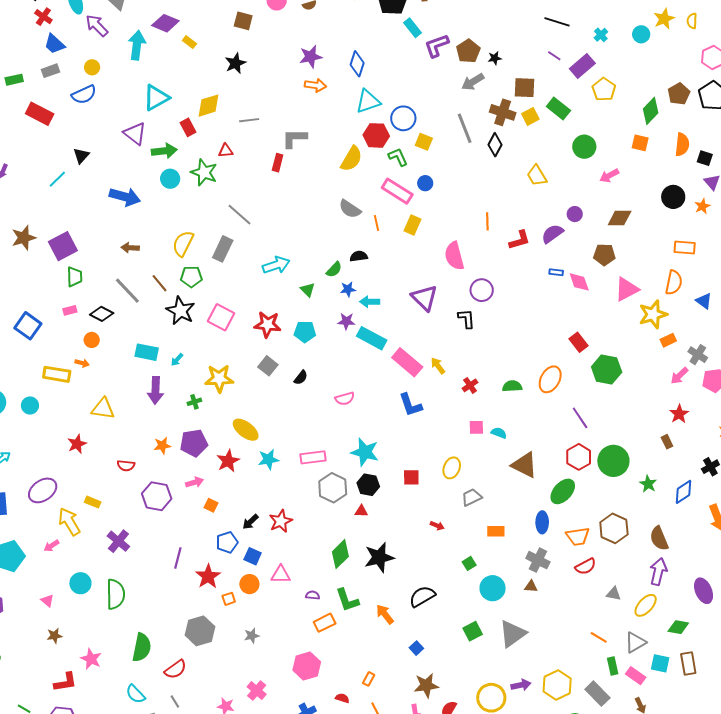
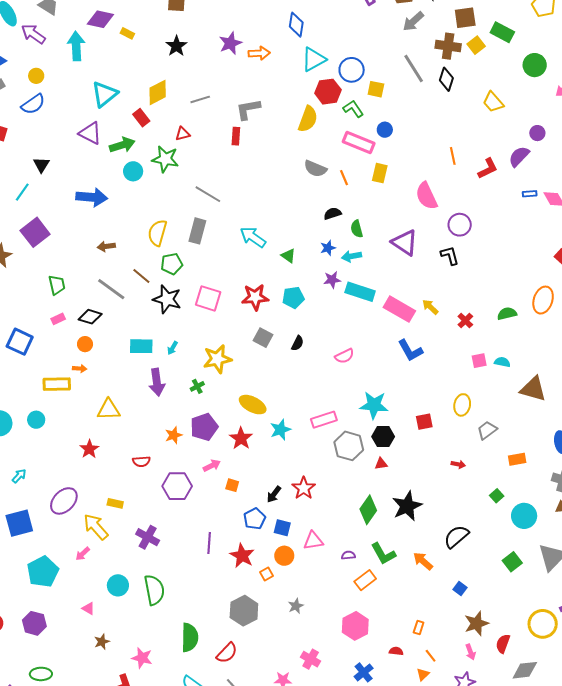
purple star: (311, 57) -> (230, 43), moved
purple square: (63, 246) -> (35, 232), moved
cyan arrow: (276, 265) -> (253, 237), turned -116
green semicircle: (334, 270) -> (357, 229), moved, turned 132

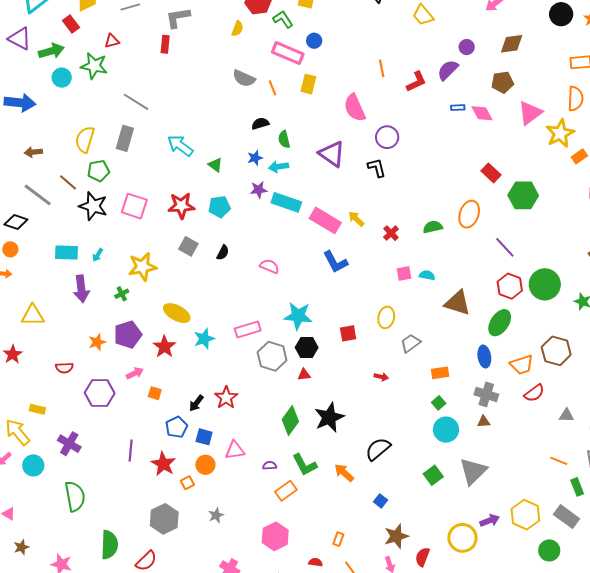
yellow semicircle: (308, 119) -> (237, 29), size x0.6
pink semicircle: (344, 356) -> (270, 266), turned -132
green square: (497, 496) -> (439, 403), moved
cyan circle: (118, 585) -> (33, 465), moved

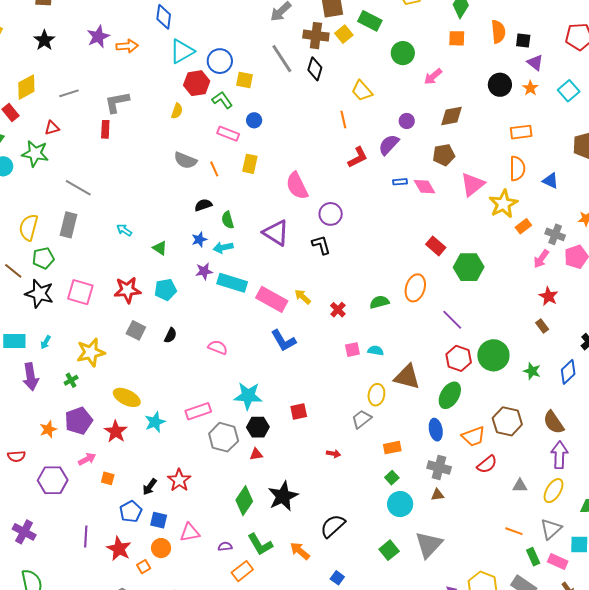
pink rectangle: (288, 53) -> (228, 134), size x0.7
orange line: (382, 68) -> (343, 120), moved
cyan arrow: (180, 146) -> (124, 230), size x0.6
yellow ellipse: (386, 317) -> (376, 395), moved

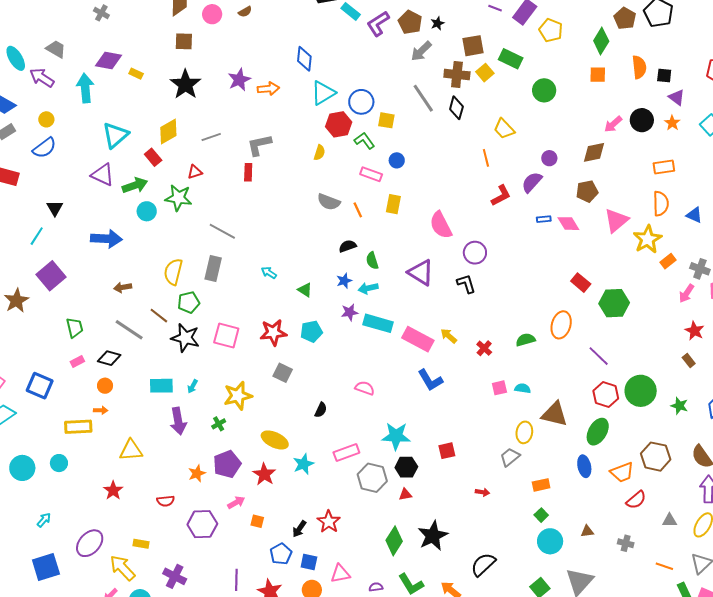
black star: (44, 40) -> (185, 84), size x1.4
pink arrow: (433, 77) -> (613, 124), moved
black semicircle: (171, 335) -> (321, 410), moved
gray cross: (439, 467) -> (626, 543), moved, size x0.7

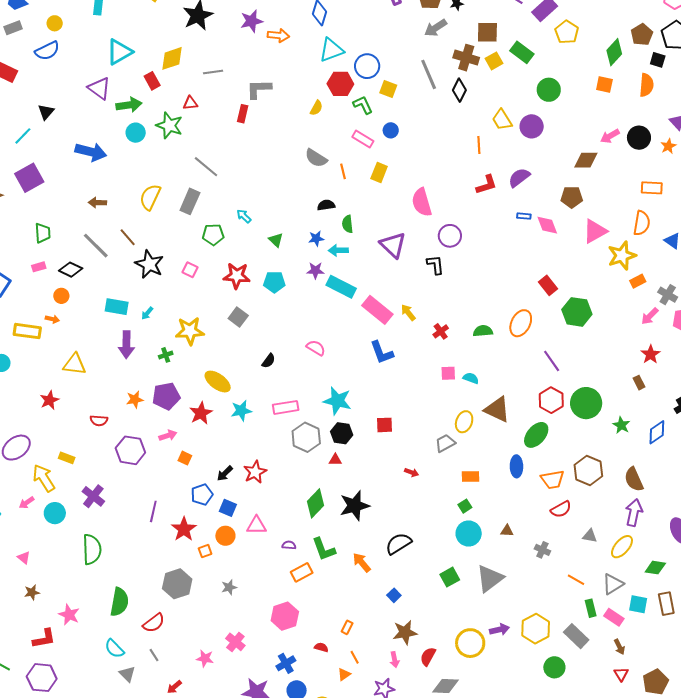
black square: (664, 76) -> (658, 60), moved
purple circle: (549, 158) -> (532, 126), moved, size x1.5
green pentagon: (189, 302) -> (213, 235), moved
pink square: (226, 336) -> (190, 270), size x0.6

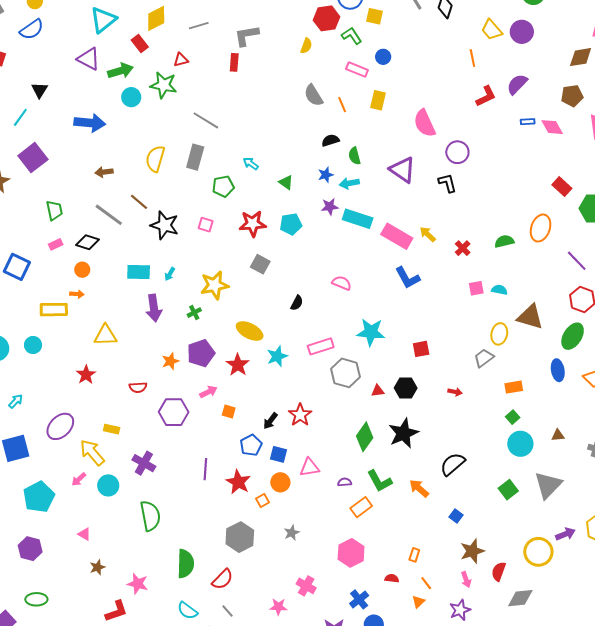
gray semicircle: (316, 158) -> (313, 95), turned 35
black hexagon: (342, 433) -> (406, 388), moved

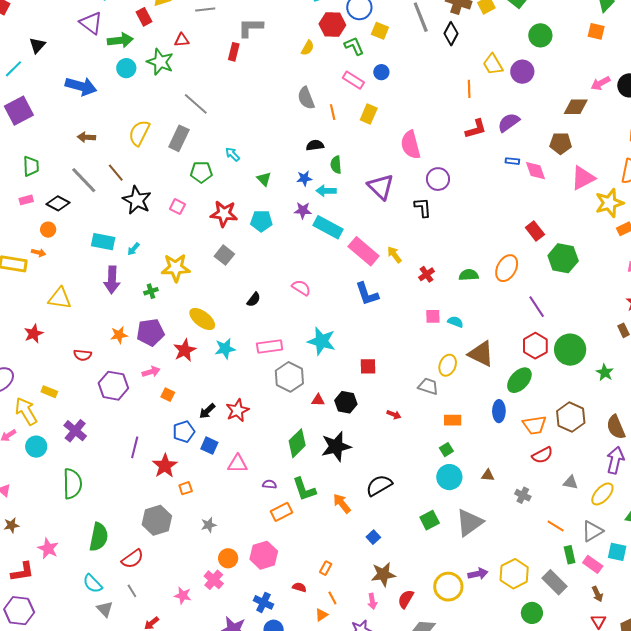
gray trapezoid: (484, 358) -> (428, 386), turned 45
orange circle: (280, 482) -> (228, 558), moved
blue cross: (359, 599) -> (263, 602), turned -36

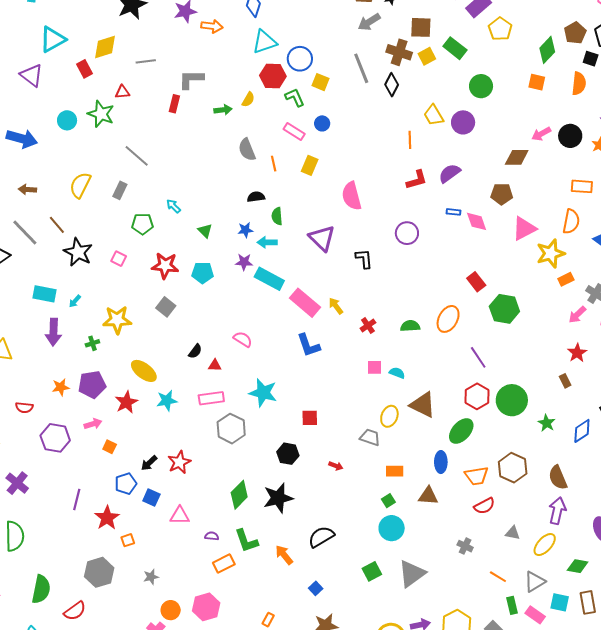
green arrow: (120, 40) -> (223, 110), moved, size x0.7
gray rectangle: (179, 138) -> (120, 190), size x0.7
purple circle: (438, 179) -> (407, 233), moved
red triangle: (318, 400) -> (215, 365), moved
brown triangle: (488, 475) -> (428, 496), moved, size x1.5

